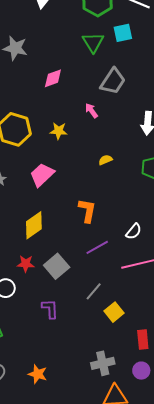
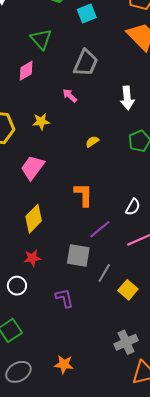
green triangle: (93, 42) -> (41, 39), moved
gray square: (57, 266) -> (78, 255), moved, turned -30

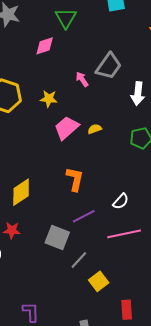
gray trapezoid: (86, 63) -> (109, 66), moved
pink trapezoid: (33, 168) -> (67, 128), moved
purple L-shape: (64, 298) -> (31, 312), moved

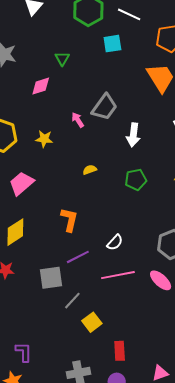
green triangle: (66, 18) -> (62, 59), size x0.7
pink trapezoid: (67, 128) -> (21, 183), moved
gray square: (57, 237) -> (51, 278), turned -30

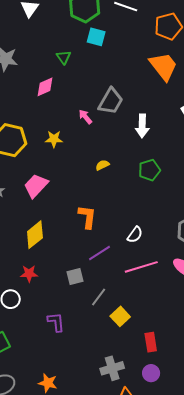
cyan square: (112, 44) -> (96, 37), moved, turned 30
gray square: (51, 278) -> (75, 277), size x0.7
purple L-shape: (24, 352) -> (56, 322), moved

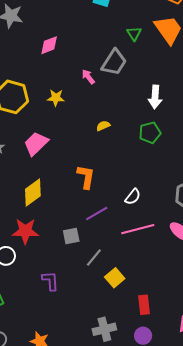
green triangle: (64, 57) -> (134, 34), moved
white arrow: (142, 126) -> (155, 97), moved
red star: (29, 274) -> (25, 231), size x1.5

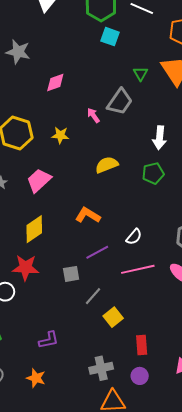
yellow semicircle: (103, 126) -> (107, 165), size x1.6
orange L-shape: (86, 177) -> (88, 215), turned -70
purple L-shape: (50, 281) -> (49, 340), moved, turned 80

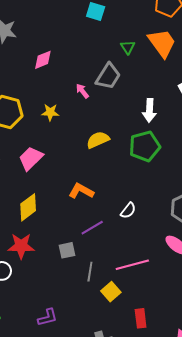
green pentagon: (153, 173) -> (145, 146), size x1.4
pink line: (138, 269) -> (132, 265), moved
gray line: (93, 296) -> (90, 272), turned -30

